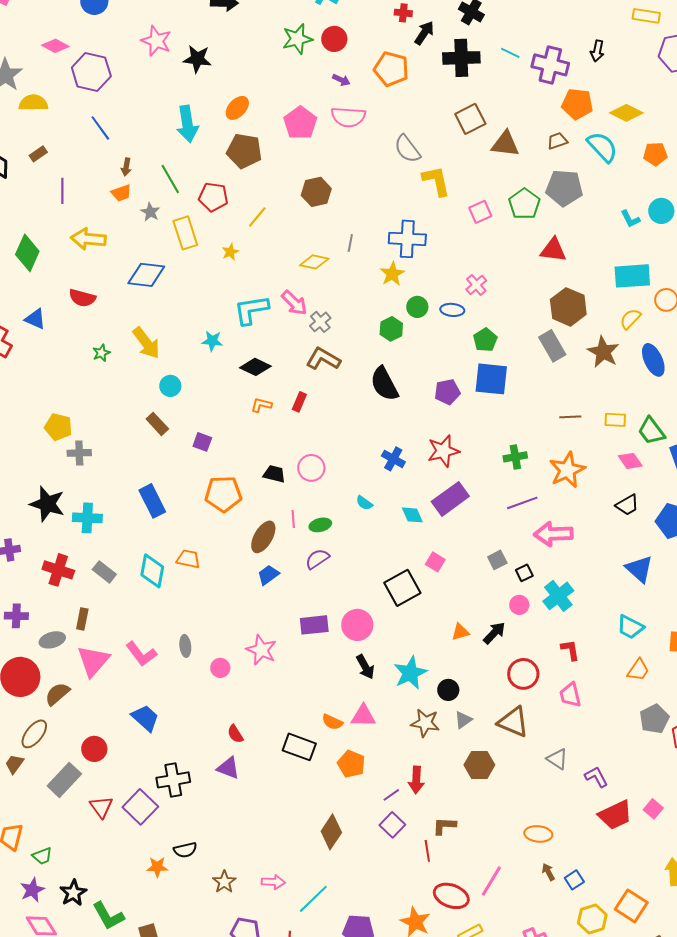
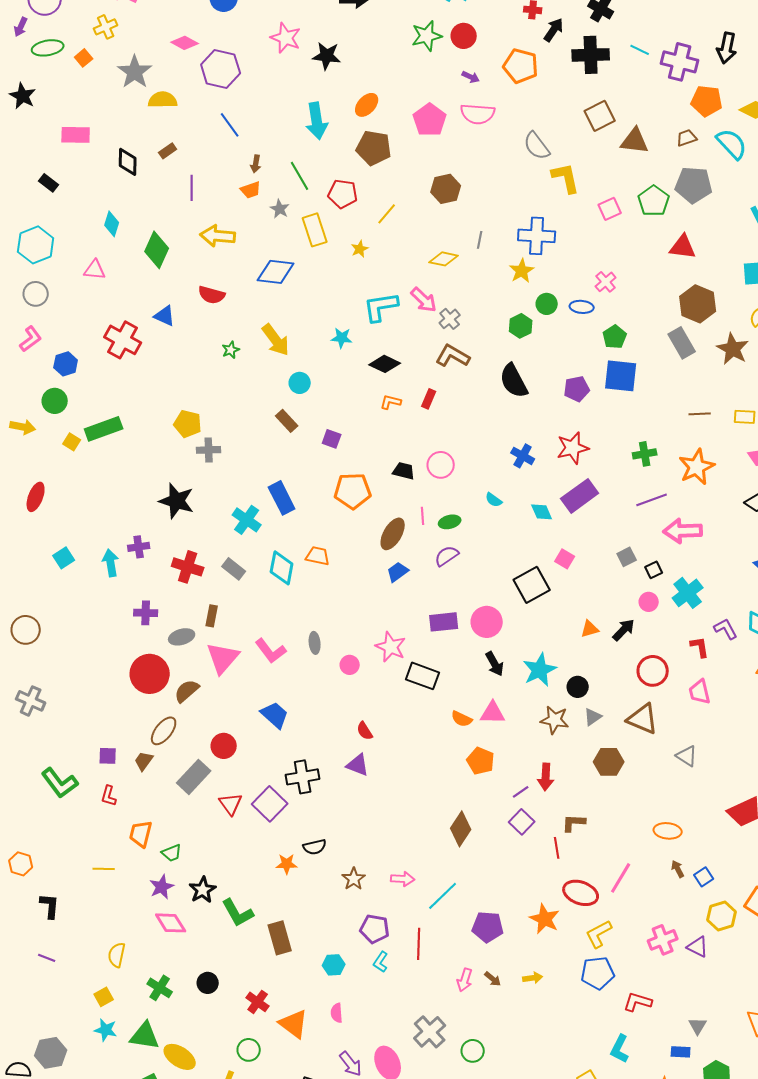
black arrow: (597, 51) -> (727, 48), size x1.4
cyan cross: (87, 518) -> (247, 520), moved, turned 32
black rectangle: (299, 747) -> (423, 676), moved
purple L-shape: (596, 777) -> (726, 629), moved

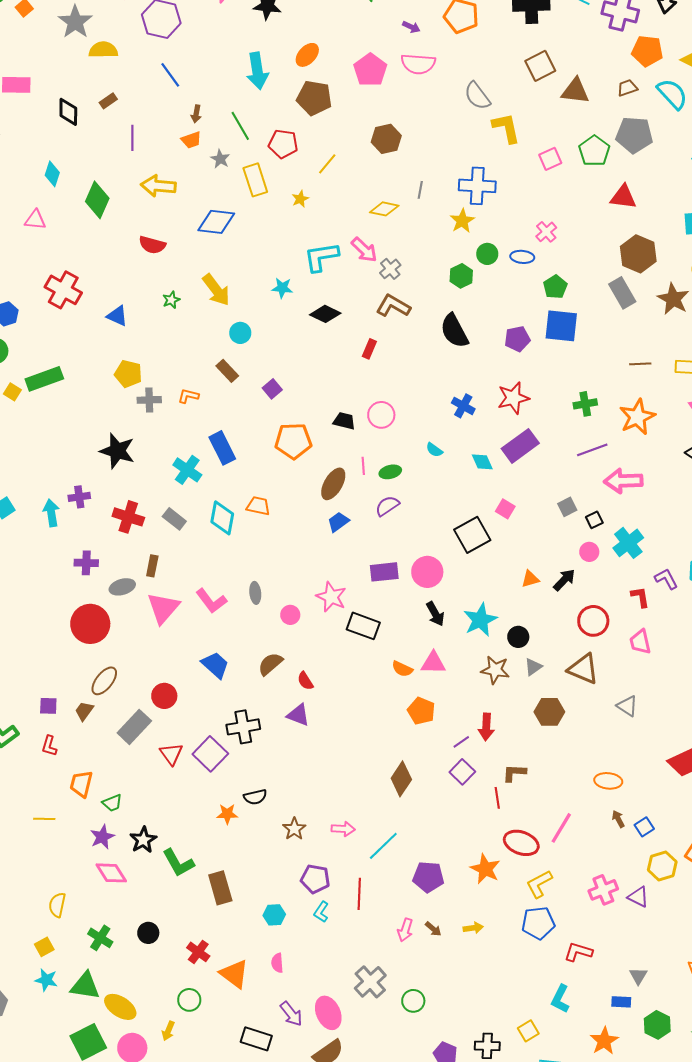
blue triangle: (165, 316) -> (117, 316), moved
orange L-shape: (391, 402) -> (188, 396), moved
purple square: (332, 439) -> (272, 389), turned 30
brown semicircle: (187, 691) -> (270, 664), moved

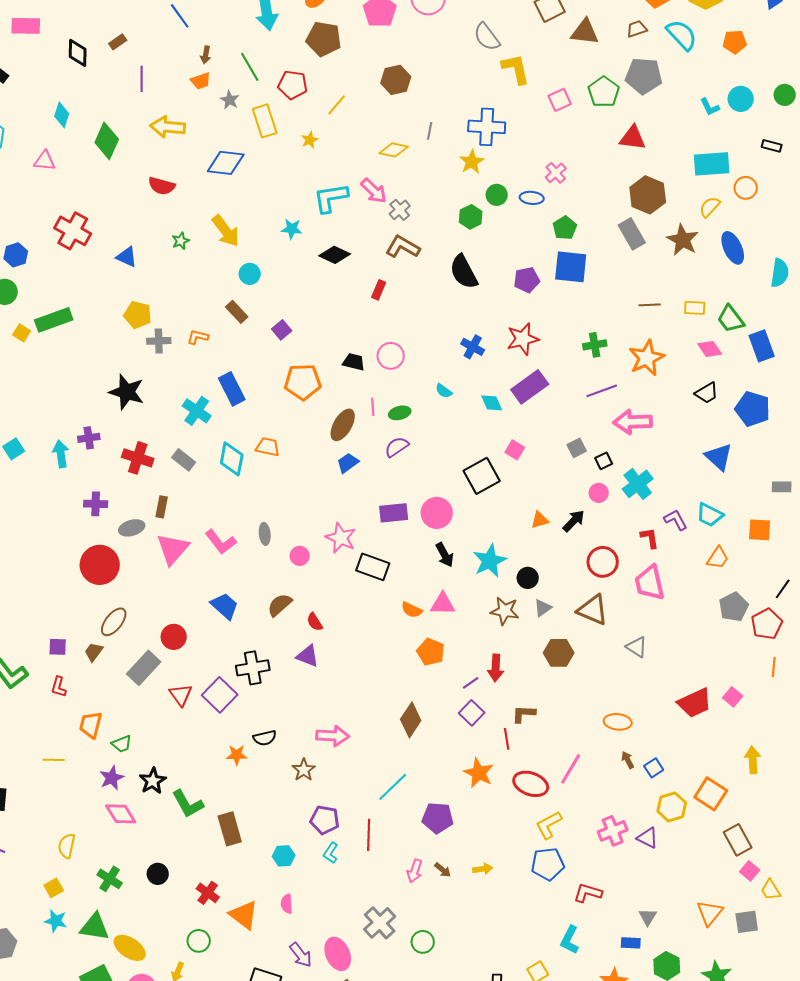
pink trapezoid: (640, 642) -> (650, 583), size x1.4
pink arrow: (343, 829) -> (333, 736), moved, size x1.4
orange star: (485, 869) -> (479, 773), moved

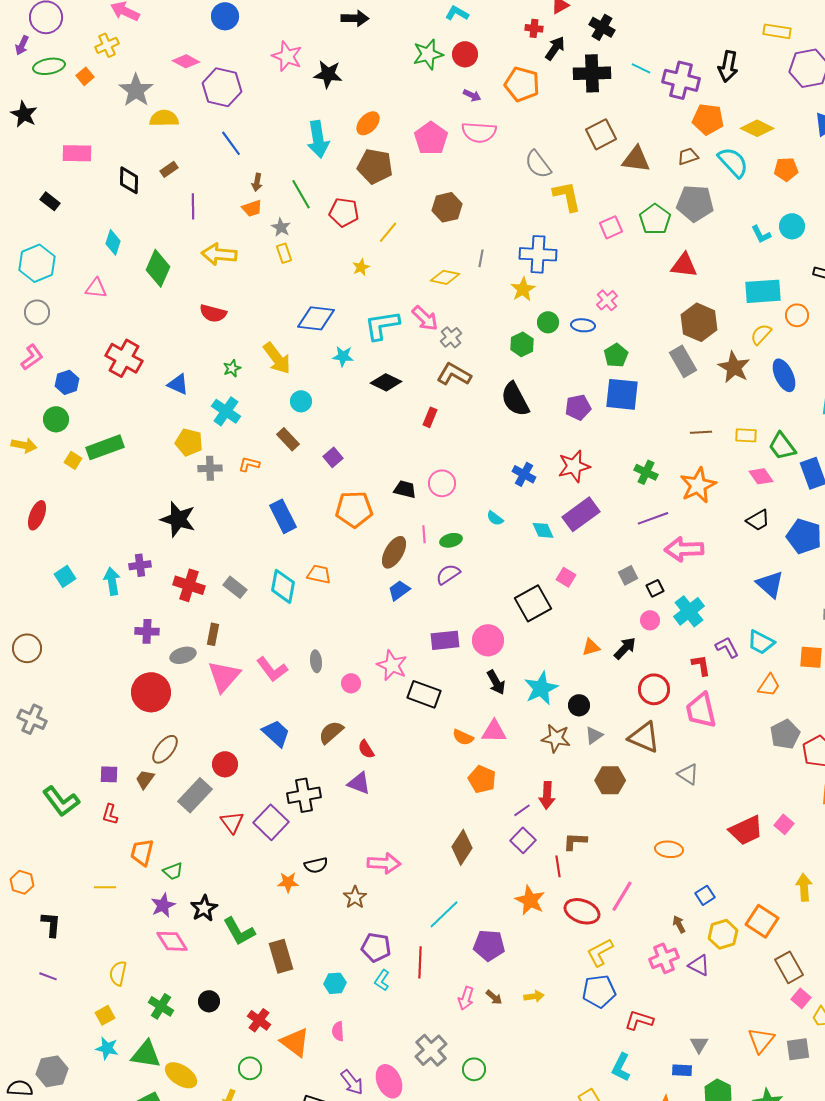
yellow rectangle: (265, 121) -> (284, 253), moved, size x0.6
blue diamond: (226, 163) -> (316, 318), moved
green cross: (595, 345) -> (646, 472), turned 35
cyan cross: (197, 411) -> (226, 411), moved
brown arrow: (628, 760) -> (679, 924), moved

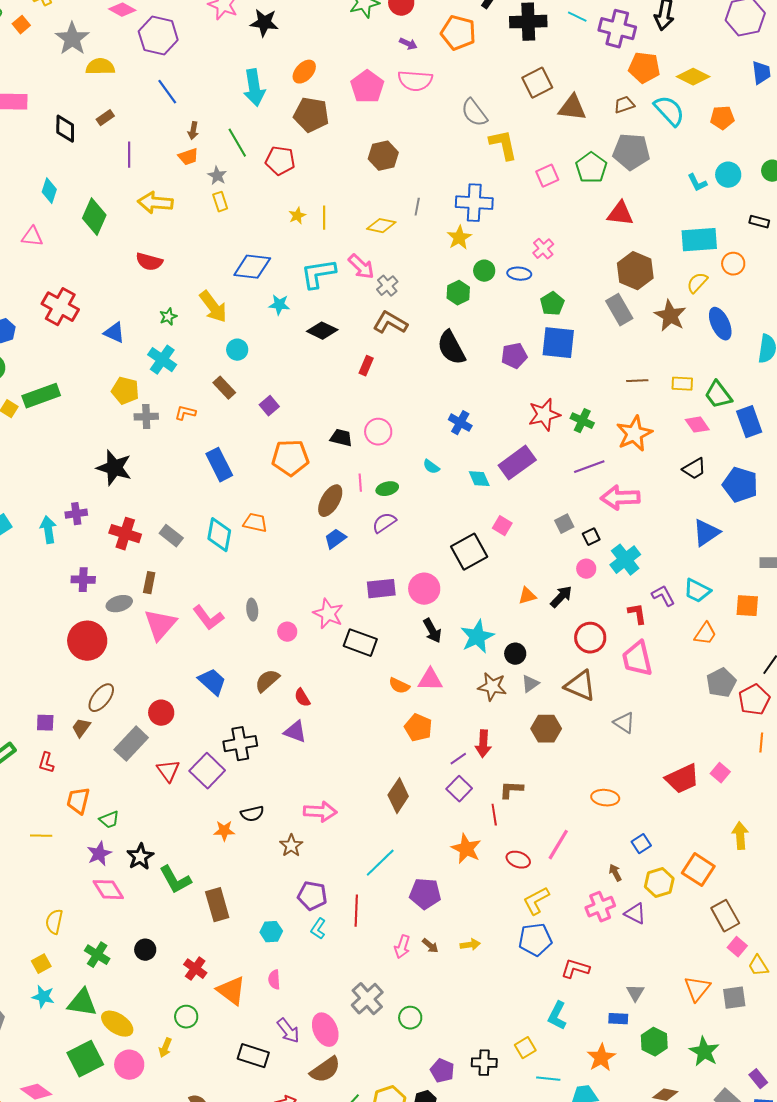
yellow line: (388, 232) -> (324, 218), moved, turned -40
red star: (574, 466) -> (544, 415), moved
blue triangle: (770, 584) -> (706, 533), turned 44
red ellipse: (582, 911) -> (518, 860), size x0.7

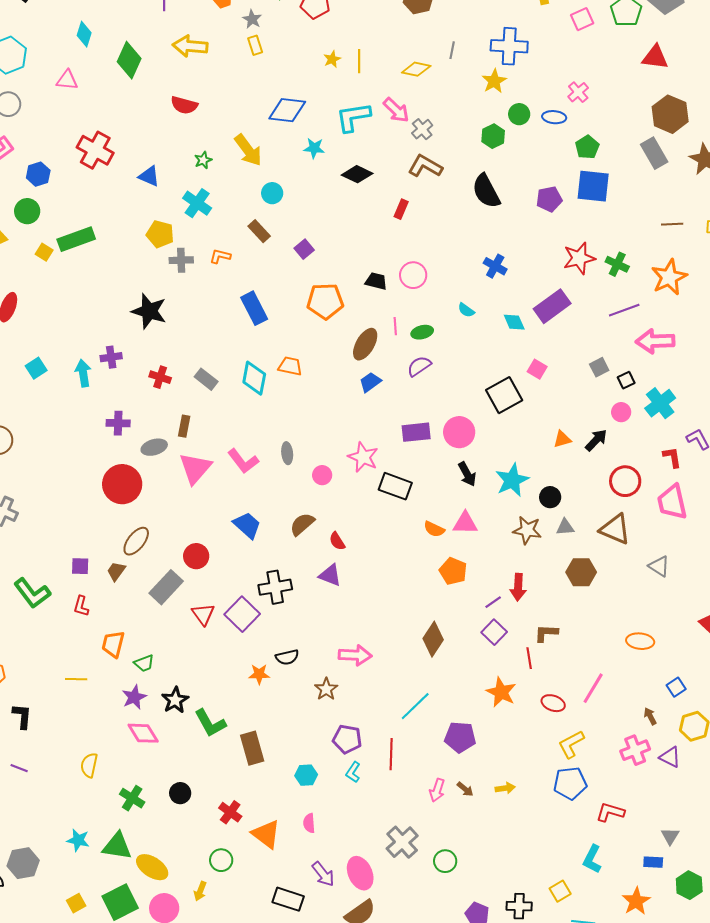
red cross: (125, 534) -> (160, 377), size x0.7
gray triangle: (530, 684) -> (565, 527), turned 30
yellow square: (41, 964) -> (76, 903), moved

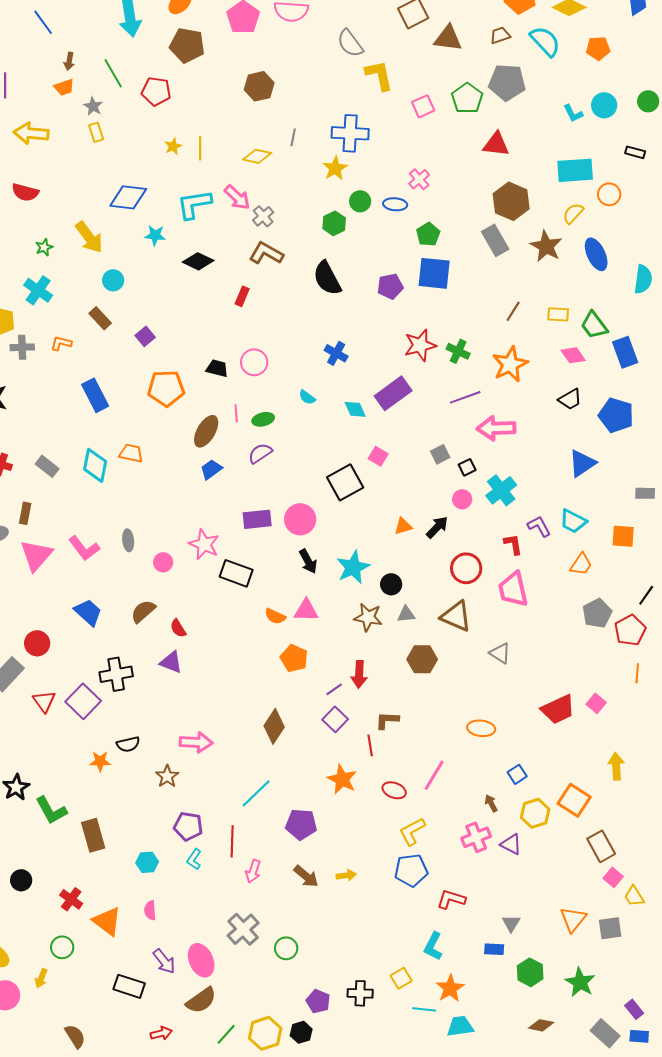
brown line: (672, 224) -> (513, 311), turned -55
brown arrow: (465, 789) -> (306, 876), size x1.5
pink arrow: (437, 790) -> (253, 871), moved
orange star: (636, 901) -> (450, 988), moved

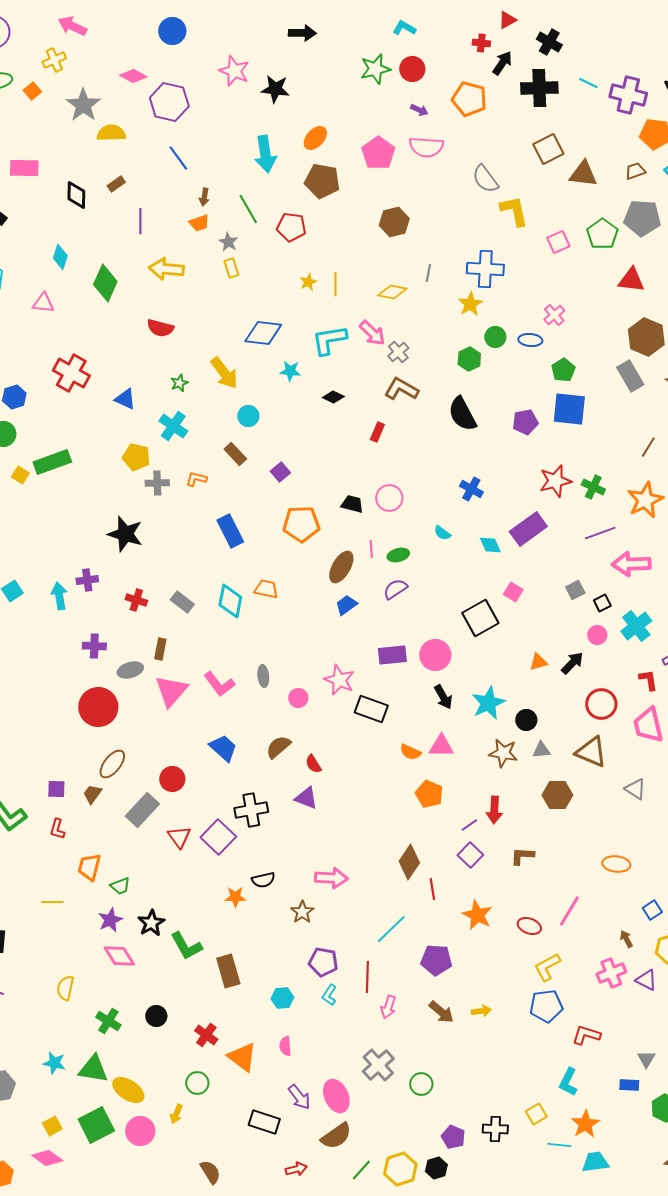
black diamond: (198, 261) -> (333, 397), size x0.7
red line: (370, 745) -> (432, 889), moved

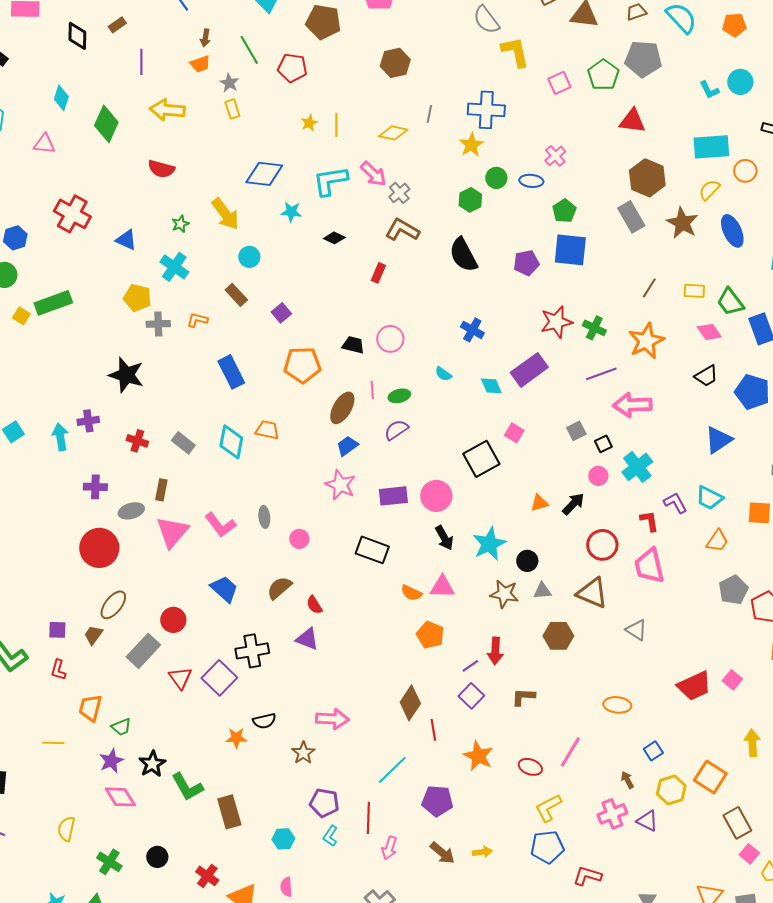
pink star: (339, 680) -> (340, 485), moved

